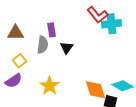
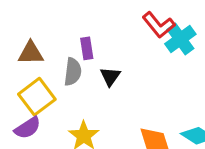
cyan cross: (112, 24) -> (180, 39), turned -30
yellow square: (20, 61) -> (37, 97), size x1.6

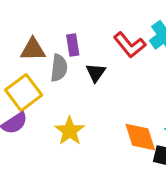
red L-shape: (159, 25) -> (130, 45), moved
brown triangle: (31, 53) -> (33, 50), moved

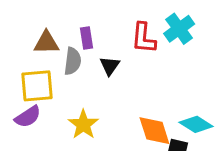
red L-shape: (130, 45) -> (144, 38), turned 44
yellow square: (24, 93) -> (37, 86), turned 32

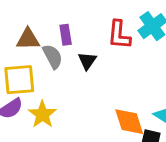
gray semicircle: (73, 61) -> (53, 56), turned -35
yellow star: (83, 124) -> (42, 114), moved

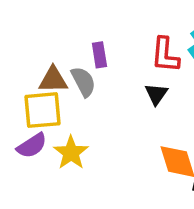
brown triangle: (28, 39) -> (53, 80), moved
black triangle: (87, 61) -> (156, 94), moved

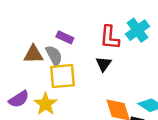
purple rectangle: (99, 55) -> (65, 37), turned -56
yellow square: (43, 110) -> (62, 76), moved

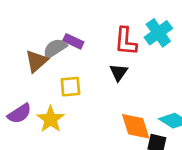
brown triangle: (33, 54) -> (36, 61), turned -40
gray semicircle: (54, 56) -> (55, 48), moved, turned -95
yellow square: (62, 76) -> (70, 87), size x0.7

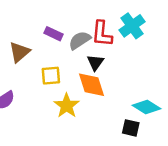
gray semicircle: (55, 48) -> (80, 40), moved
yellow star: (51, 119) -> (67, 106), moved
orange diamond: (136, 126) -> (91, 85), moved

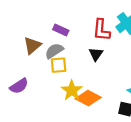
gray semicircle: (80, 40) -> (54, 51), moved
orange diamond: (91, 85) -> (88, 98), moved, turned -45

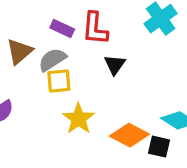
red L-shape: (101, 30) -> (95, 28), moved
orange diamond: (88, 98) -> (129, 135), moved

